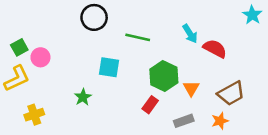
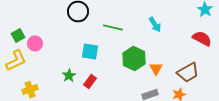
red semicircle: (215, 49) -> (202, 38), moved
red rectangle: (150, 105) -> (90, 82), moved

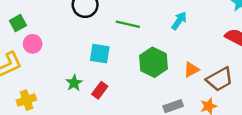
cyan arrow: (155, 24) -> (179, 21), turned -112
green square: (18, 36) -> (18, 23), moved
orange triangle: (156, 68) -> (191, 69), moved, turned 32

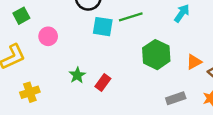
green line: (128, 24) -> (131, 17), turned -30
pink circle: (33, 44) -> (48, 36), moved
cyan square: (100, 54) -> (103, 27), moved

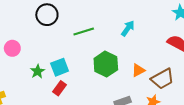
cyan square: (103, 27) -> (60, 67), moved, turned -30
green star: (77, 75) -> (38, 71), moved

